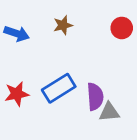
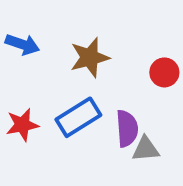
brown star: (63, 25) -> (90, 57), moved, size x1.5
red circle: (122, 28) -> (164, 72), moved

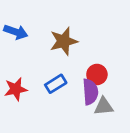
red circle: (164, 72) -> (97, 74), moved
blue rectangle: (78, 117) -> (56, 84), size x0.7

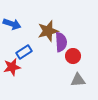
blue rectangle: (56, 84) -> (24, 52), moved
purple semicircle: (90, 92) -> (61, 42), moved

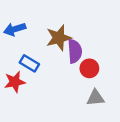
blue arrow: (12, 24) -> (15, 29), turned 144
blue rectangle: (24, 52) -> (29, 63), turned 63

